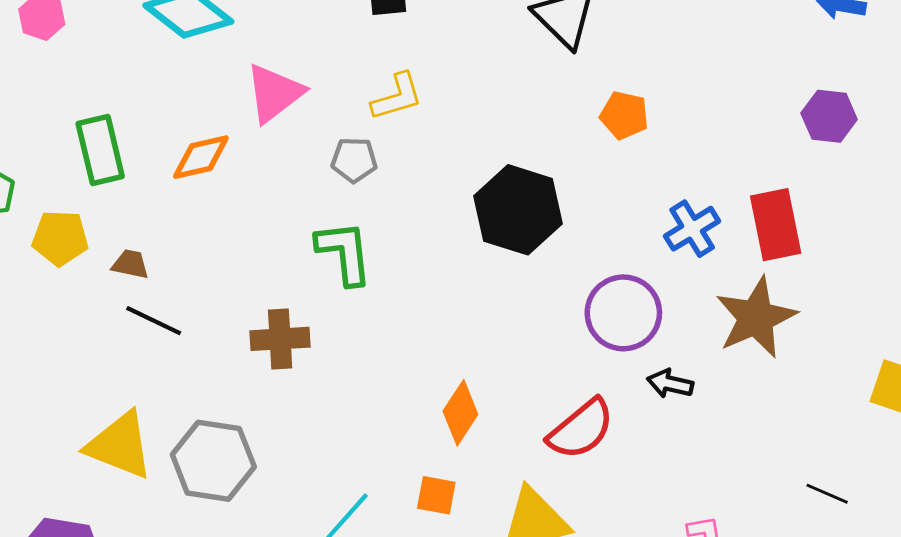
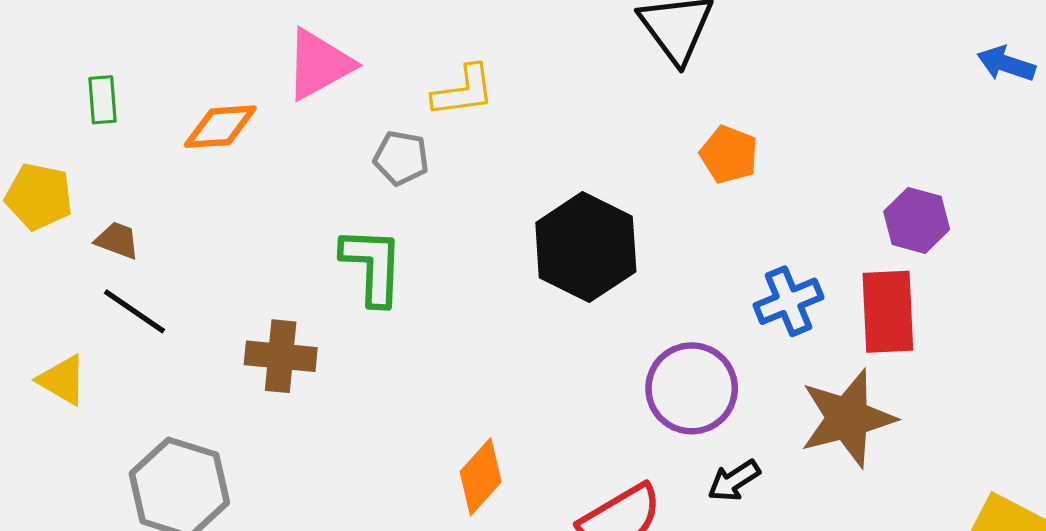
purple hexagon: (829, 116) -> (917, 220), moved
green rectangle: (100, 150) -> (102, 100), size x0.6
black arrow: (670, 384) -> (734, 481), turned -54
yellow triangle: (120, 445) -> (62, 380), moved, size x0.6

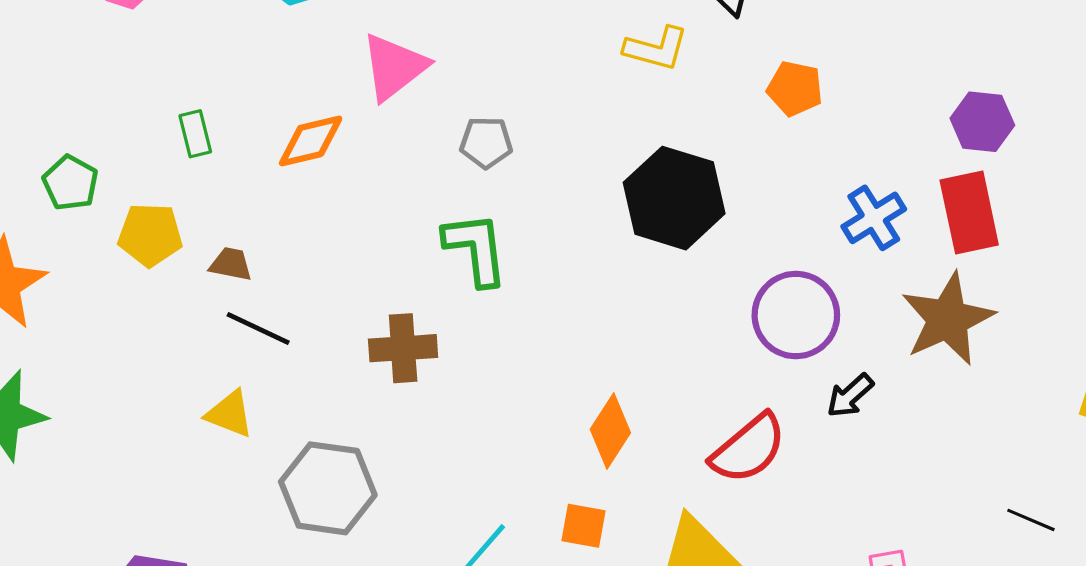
yellow L-shape: (463, 91) -> (656, 48), moved, turned 32
yellow triangle: (62, 380) -> (230, 414), moved

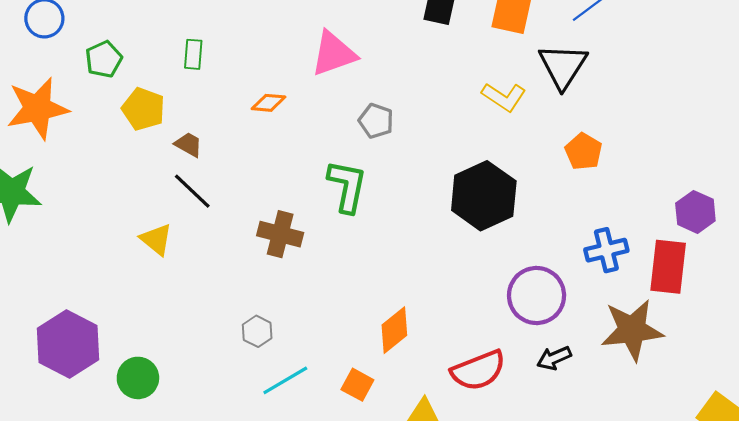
orange diamond: (311, 141) -> (268, 103), moved, size x0.7
gray hexagon: (328, 488) -> (257, 331), moved, size x0.5

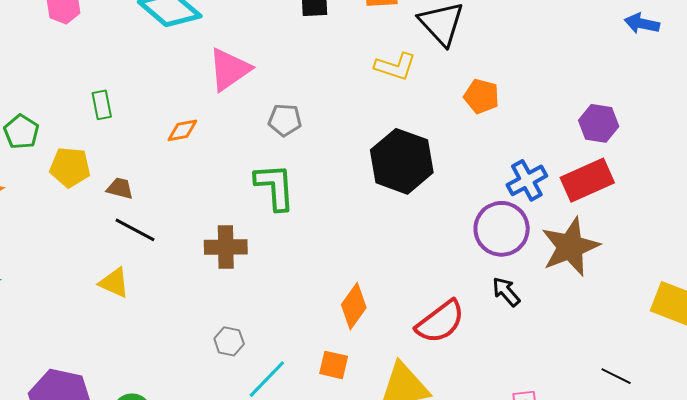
red rectangle: (668, 267) -> (587, 180), turned 75
purple circle: (537, 296) -> (502, 229), moved
black arrow: (554, 358) -> (506, 292), turned 88

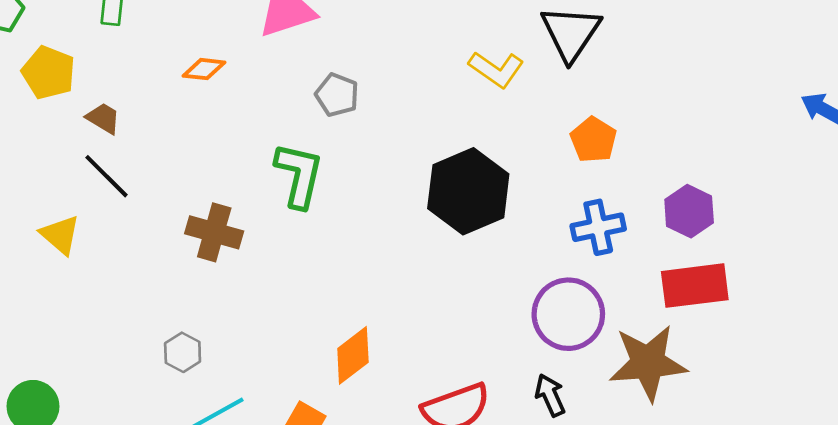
purple hexagon: (599, 123) -> (689, 211), moved
blue cross: (527, 180) -> (598, 227), moved

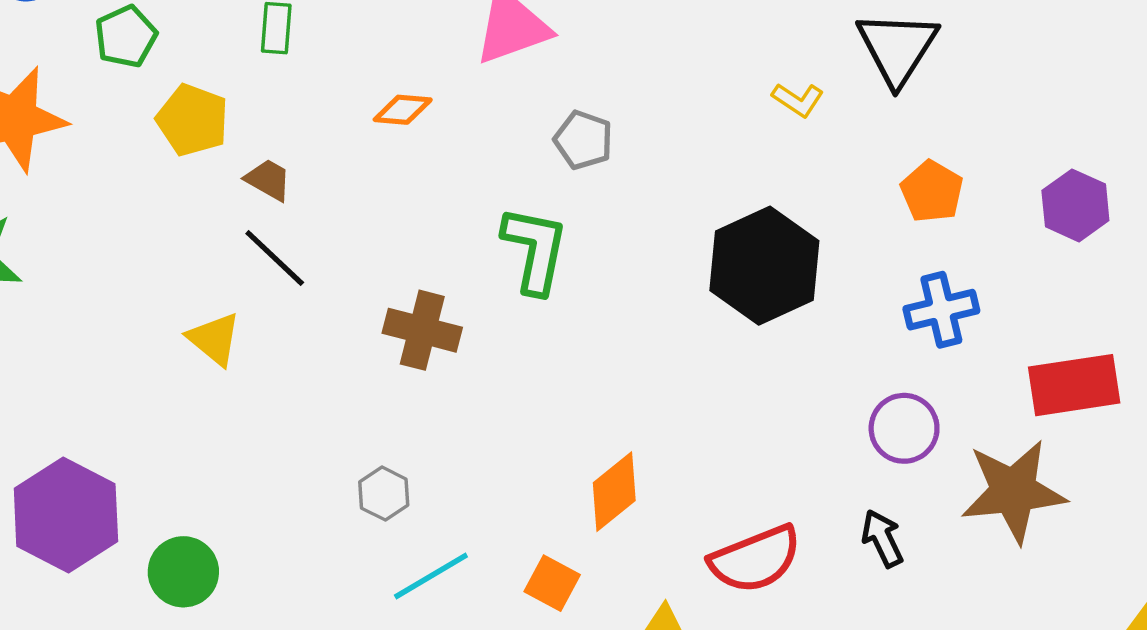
yellow L-shape: (496, 69) -> (798, 100), size x0.7
purple hexagon: (689, 211) -> (1075, 205), moved
purple circle: (568, 314) -> (904, 428), size x0.7

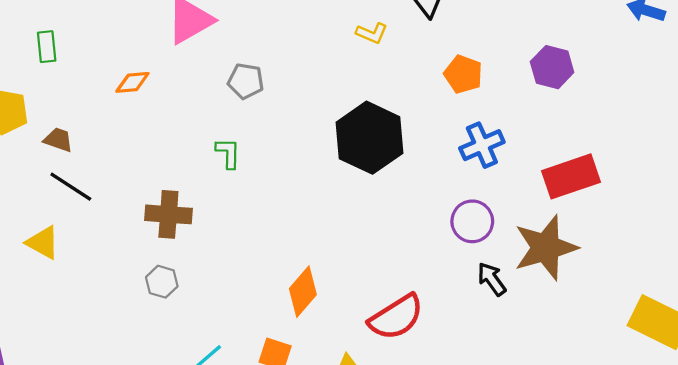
green L-shape: (535, 250) -> (228, 153), size x0.6
gray hexagon: (384, 494) -> (162, 282), moved
black arrow: (882, 538) -> (492, 279), moved

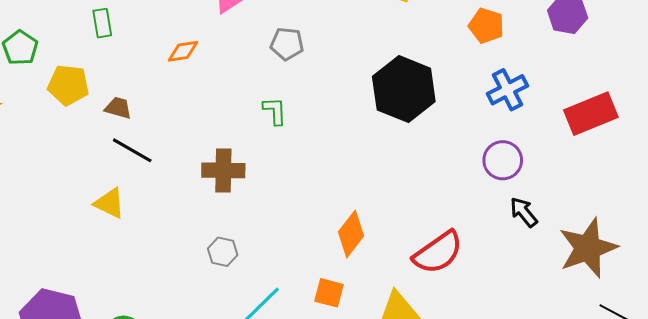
brown star: (546, 248) -> (588, 248), moved
gray hexagon: (162, 282) -> (223, 252), moved

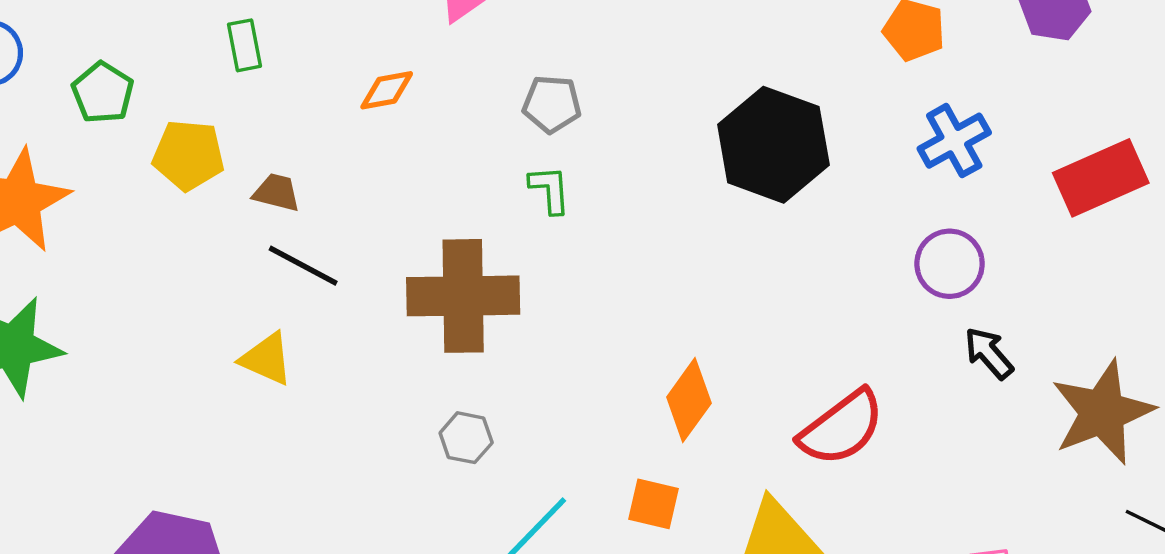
gray pentagon: (287, 44) -> (552, 104), moved
brown cross: (223, 170) -> (463, 296), size x1.5

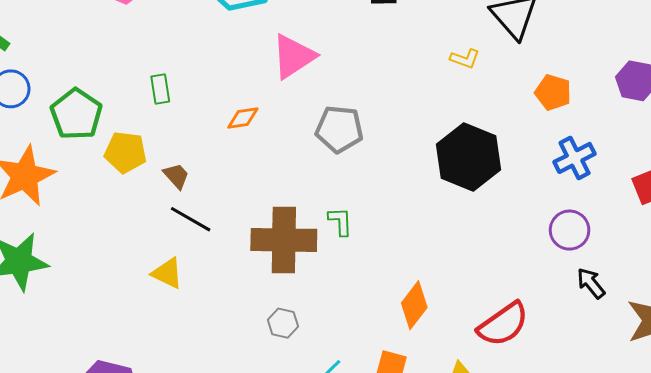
green pentagon: (103, 93) -> (76, 114), size x1.4
gray pentagon: (552, 104) -> (339, 129), size x1.4
green L-shape: (550, 190) -> (340, 221), moved
brown trapezoid: (276, 192) -> (176, 176), turned 32

